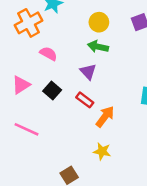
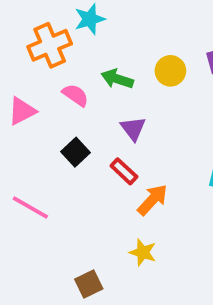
yellow circle: (99, 22) -> (170, 71), moved
green arrow: (98, 47) -> (117, 79), moved
pink triangle: (21, 85) -> (22, 111), moved

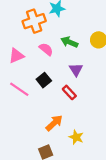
orange arrow: (152, 200) -> (54, 123), moved
pink line: (30, 208) -> (19, 89), moved

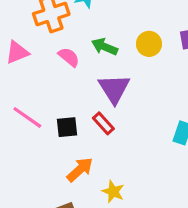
pink triangle: (16, 56) -> (17, 52), moved
purple triangle: (76, 70) -> (114, 89), size x1.5
black square: (44, 80) -> (67, 127), moved, turned 32

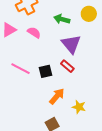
pink semicircle: (69, 57) -> (34, 32), moved

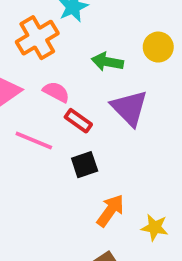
red rectangle: (67, 66) -> (78, 121), moved
pink line: (20, 69) -> (34, 141), moved

